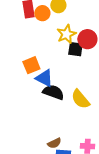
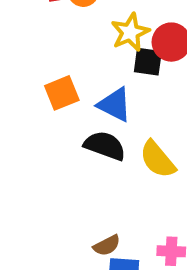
blue triangle: (44, 78) -> (115, 105), moved

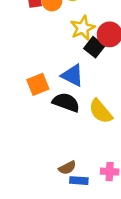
black square: (148, 62) -> (94, 47), turned 30
orange square: (62, 93) -> (38, 84), moved

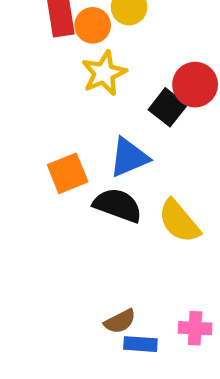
yellow star: (83, 28) -> (104, 73), moved
blue triangle: (72, 75) -> (129, 157), turned -50

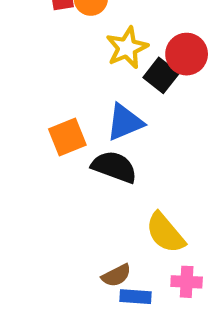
yellow star: (104, 73) -> (127, 48), moved
yellow semicircle: (179, 221) -> (165, 233), moved

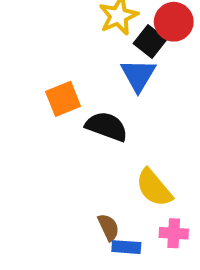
blue triangle: (125, 122) -> (138, 75), moved, turned -36
brown semicircle: (116, 275) -> (109, 227), turned -88

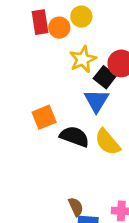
yellow semicircle: (154, 188) -> (108, 142), moved

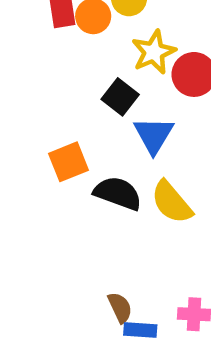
yellow star: (83, 59) -> (154, 52), moved
black square: (105, 77) -> (120, 97), moved

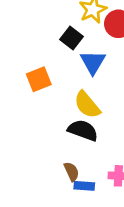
black semicircle: (118, 193) -> (83, 130), moved
yellow semicircle: (172, 202) -> (87, 105), moved

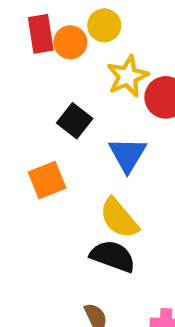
black square: (71, 38) -> (75, 121), moved

